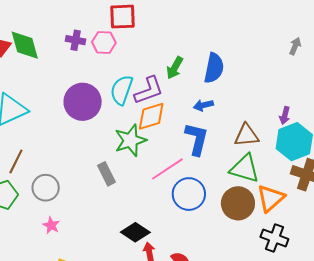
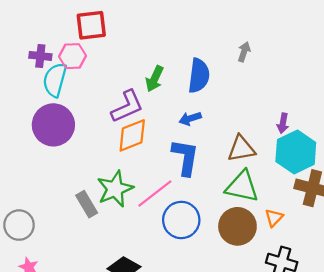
gray arrow: (295, 46) -> (244, 52), moved
cyan semicircle: (122, 90) -> (55, 80), moved
green star: (130, 140) -> (115, 189), moved
orange triangle: (271, 198) -> (274, 218), size x0.6

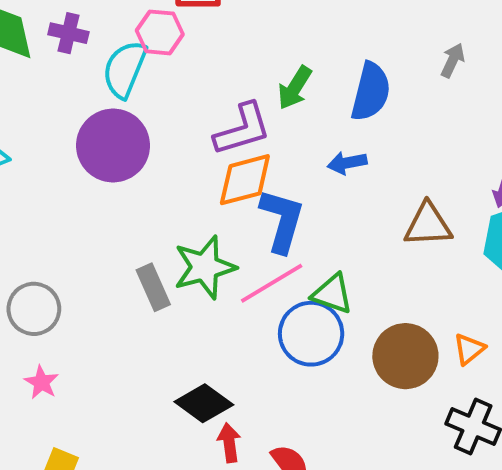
purple cross: (40, 56) -> (68, 33), moved
blue L-shape: (185, 157) -> (282, 221), moved
green triangle: (242, 187) -> (332, 294), moved, size x0.7

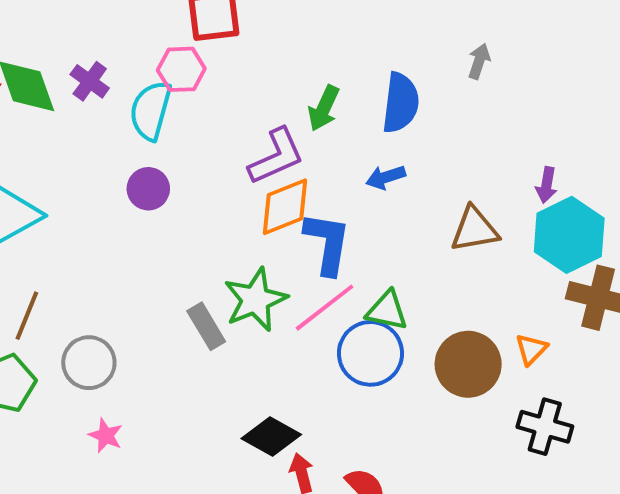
purple cross: (68, 33) -> (90, 81), turned 30
purple circle: (113, 146) -> (148, 189), size x0.6

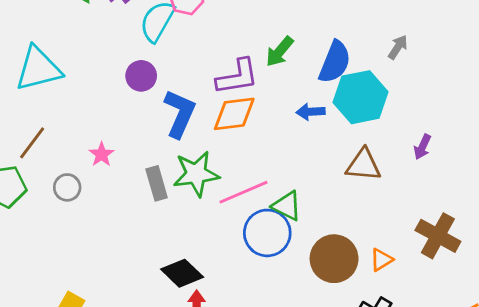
cyan hexagon: (569, 235) -> (361, 97), moved
blue L-shape: (327, 243) -> (180, 114), moved
gray circle: (89, 363) -> (67, 187), size x0.7
pink star: (106, 435) -> (102, 154), moved

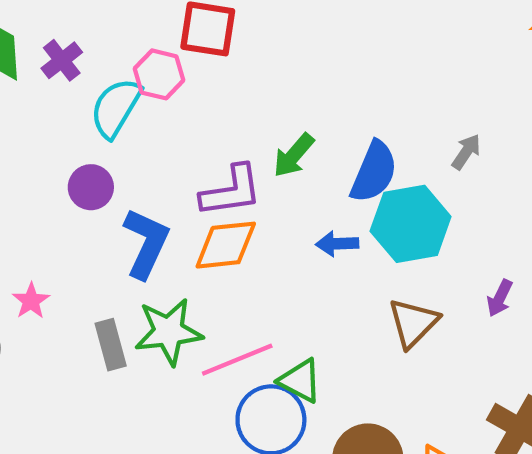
brown triangle: (363, 165) -> (413, 323), turned -51

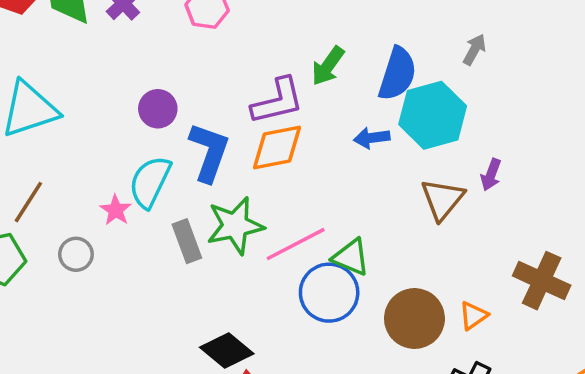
cyan semicircle: (116, 108) -> (150, 182), moved
purple arrow: (500, 298) -> (491, 175), moved

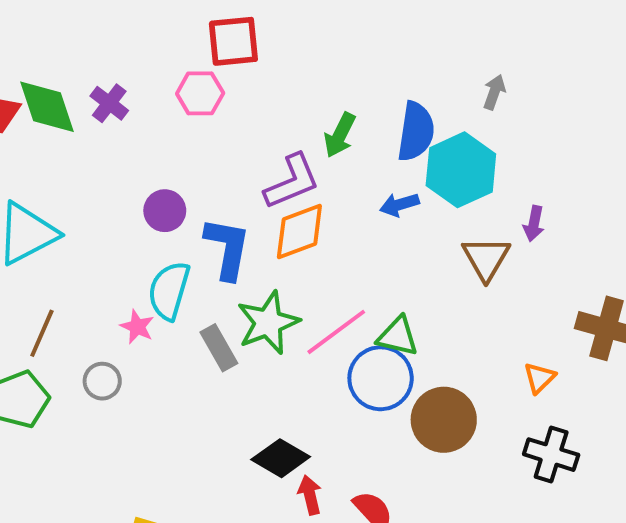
brown circle: (414, 319) -> (444, 420), moved

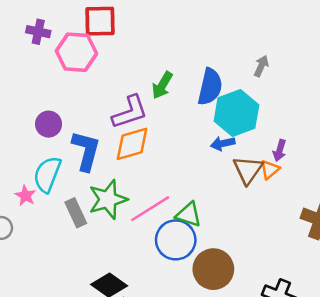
pink hexagon: (200, 93) -> (76, 52), size x1.4
purple cross: (109, 103) -> (38, 32), moved, turned -30
blue arrow: (399, 205) -> (223, 143), moved
orange triangle: (539, 378) -> (270, 169), moved

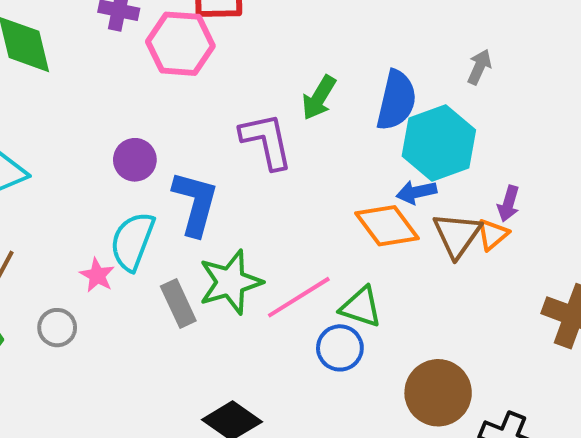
purple L-shape: (130, 112) -> (266, 141), turned -84
orange diamond: (132, 144) -> (387, 226), moved, turned 69
blue circle: (176, 240) -> (340, 348), size x0.7
brown circle: (213, 269) -> (438, 393), moved

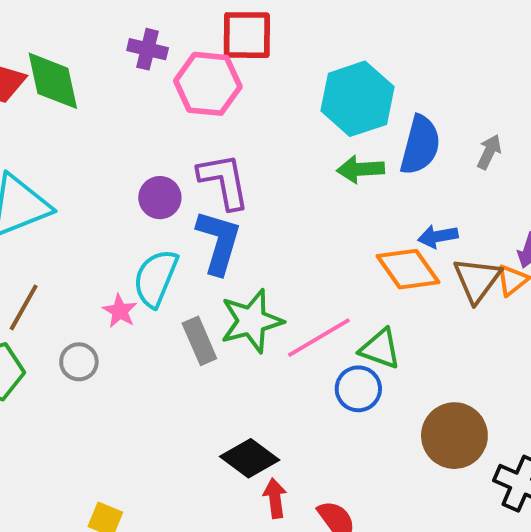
gray arrow: (479, 67) -> (489, 152), moved
green arrow: (319, 98) -> (361, 169), moved, turned 54
purple L-shape: (266, 141) -> (224, 181), moved
cyan hexagon: (439, 143) -> (357, 99), moved

